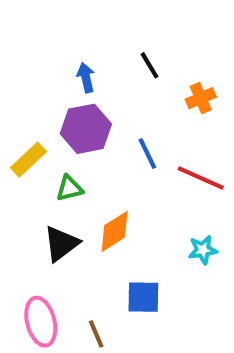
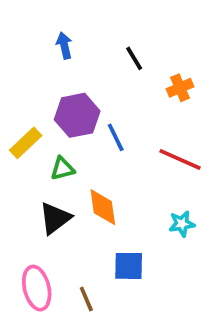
blue arrow: (86, 78) -> (64, 46), moved
blue line: (147, 153) -> (116, 137), moved
orange diamond: (115, 231) -> (103, 207), turned -66

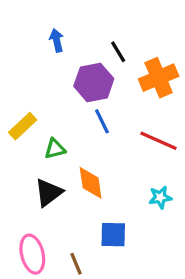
orange cross: (180, 88) -> (159, 78), size x1.6
purple hexagon: (77, 115) -> (94, 82), moved

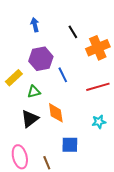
purple hexagon: (94, 82) -> (41, 59), moved
red line: (159, 141) -> (98, 87), turned -40

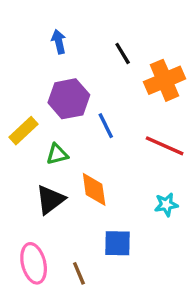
red line: (98, 87) -> (165, 146), turned 40

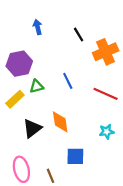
purple hexagon: (69, 99) -> (19, 64), moved
yellow rectangle: (24, 131) -> (15, 99), moved
green triangle: (57, 154) -> (37, 86), moved

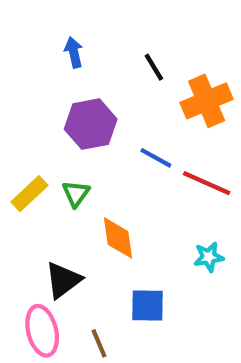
purple hexagon: (19, 64) -> (91, 124), moved
blue line: (68, 81) -> (156, 158), moved, turned -35
green triangle: (37, 86) -> (76, 194), moved, turned -40
black triangle: (32, 128) -> (63, 280), moved

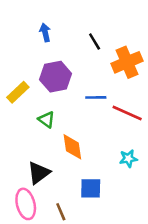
blue line: (156, 158) -> (96, 97), turned -30
yellow rectangle: (29, 194) -> (18, 92), moved
green triangle: (76, 194) -> (46, 119), turned -30

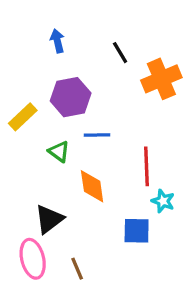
blue line: (96, 97) -> (97, 135), moved
red line: (127, 113) -> (147, 166), moved, turned 64
cyan star: (128, 158) -> (163, 201), turned 30
blue square: (91, 188) -> (137, 231), moved

